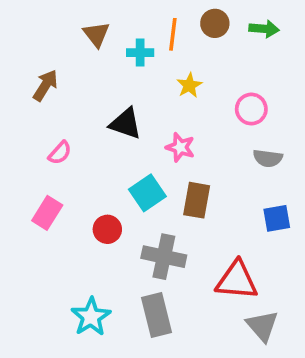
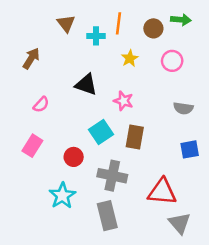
brown circle: (215, 23) -> (153, 28), moved
pink circle: (251, 109) -> (172, 61), moved
cyan star: (91, 317) -> (62, 196), moved

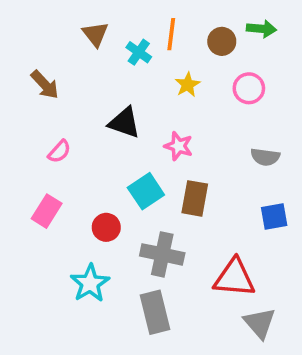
cyan cross: (96, 36) -> (139, 52), turned 35
brown arrow: (31, 58) -> (45, 85), turned 105

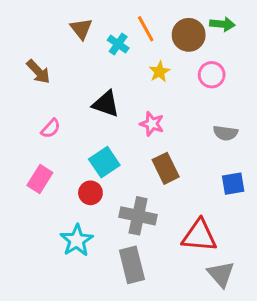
orange line: (171, 34) -> (146, 29), turned -36
brown circle: (222, 41) -> (189, 35), size x1.4
cyan square: (146, 191) -> (104, 162), moved
brown rectangle: (195, 198) -> (166, 168), turned -36

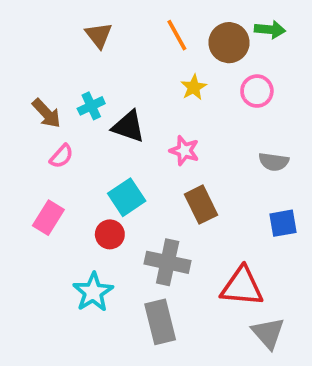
cyan cross: (118, 44) -> (91, 106), moved, turned 30
brown arrow: (38, 72) -> (47, 113), moved

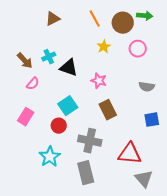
brown triangle: (99, 35) -> (53, 19), turned 42

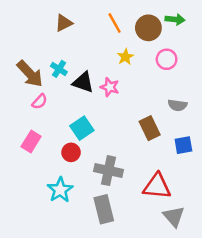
cyan cross: (49, 57) -> (59, 69), turned -32
brown arrow: (25, 61) -> (30, 74), size x1.4
pink star: (99, 81) -> (110, 87), moved
brown rectangle: (108, 110) -> (150, 128), moved

